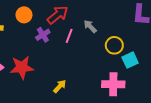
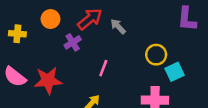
gray arrow: (90, 26) -> (118, 26), moved
pink line: (69, 36) -> (103, 68), moved

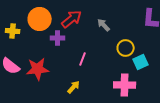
orange circle: (50, 19) -> (40, 19), size x1.5
gray arrow: (118, 26) -> (104, 25), moved
purple cross: (73, 42) -> (58, 38), turned 32

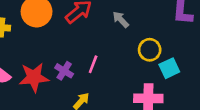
purple cross: (58, 38) -> (64, 71), moved, turned 32

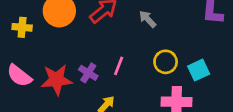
yellow circle: (150, 50) -> (166, 62), moved

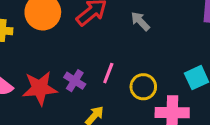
yellow circle: (166, 62) -> (143, 87), moved

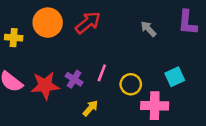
gray arrow: (140, 21) -> (148, 29), moved

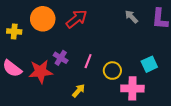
gray arrow: (148, 29) -> (131, 17), moved
purple cross: (74, 79) -> (61, 58), moved

